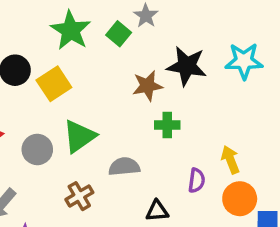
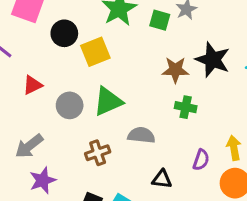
green square: (119, 34) -> (160, 20), turned -35

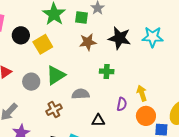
brown star: (175, 70) -> (88, 42), moved

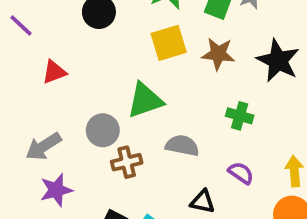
yellow square: (43, 44) -> (169, 43), moved
gray circle: (31, 82) -> (103, 130), moved
purple semicircle: (122, 104) -> (241, 173), moved, turned -80

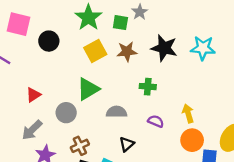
red triangle: (54, 72) -> (33, 95), moved
brown cross: (127, 162) -> (80, 146), moved
black triangle: (203, 202) -> (127, 144), moved, turned -42

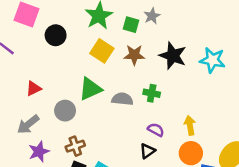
yellow square: (95, 51) -> (102, 51), turned -35
gray semicircle: (116, 112) -> (122, 99), moved
black triangle: (127, 144) -> (148, 151), moved

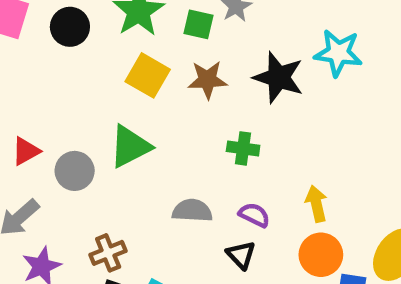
black circle: (56, 35) -> (70, 27), moved
cyan star: (212, 60) -> (338, 53), moved
gray semicircle: (122, 99) -> (192, 211), moved
gray circle: (65, 111) -> (75, 171), moved
black triangle: (148, 151) -> (241, 255), turned -35

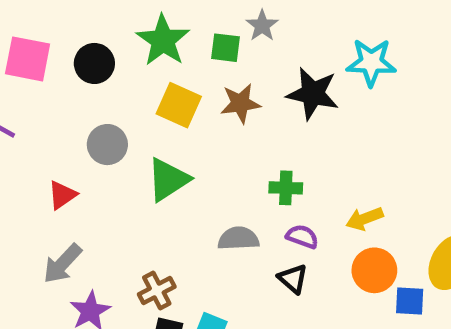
green cross: (243, 148) -> (286, 188), moved
gray circle: (75, 171) -> (107, 145), moved
yellow arrow: (316, 204) -> (364, 219), turned -92

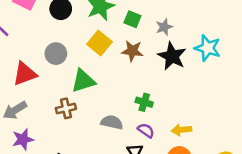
gray star: (262, 26) -> (164, 27), moved
red triangle: (62, 195) -> (25, 74), size x1.5
brown cross: (157, 290) -> (66, 108), moved

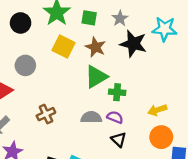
brown star: (132, 51) -> (96, 47), turned 30
green triangle: (83, 81) -> (96, 77), moved
purple semicircle: (146, 130) -> (115, 117), moved

